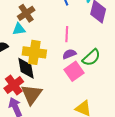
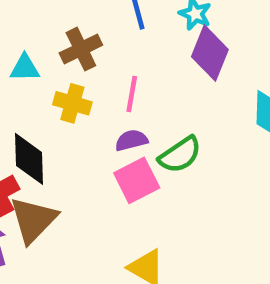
brown cross: (26, 13) -> (81, 49), moved
yellow cross: (34, 52) -> (72, 103), moved, size x0.7

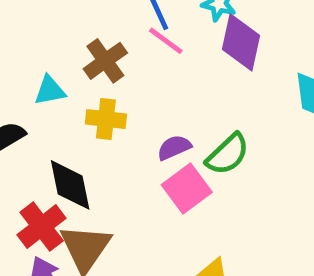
pink line: (132, 94) -> (166, 41), moved, turned -54

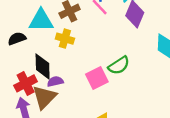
cyan triangle: (50, 91) -> (41, 20), size x1.6
purple semicircle: (174, 147) -> (55, 81), moved

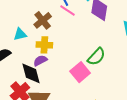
cyan triangle: (41, 20) -> (20, 34), size x0.6
purple semicircle: (55, 81) -> (40, 61), moved

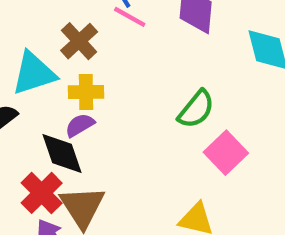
cyan triangle: (20, 34) -> (34, 73), size x1.6
pink square: (80, 72) -> (226, 153), moved

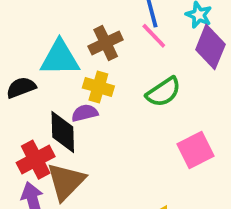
green semicircle: (196, 109) -> (163, 92), moved
pink square: (226, 153) -> (195, 150), moved

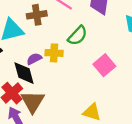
brown cross: (106, 43) -> (37, 15), turned 30
yellow cross: (98, 87) -> (54, 53), moved

